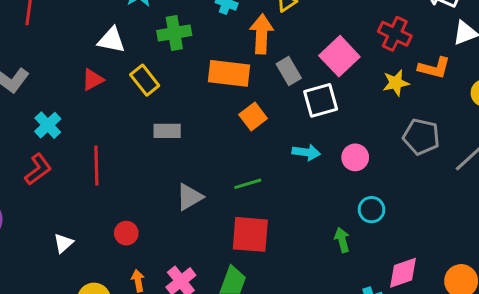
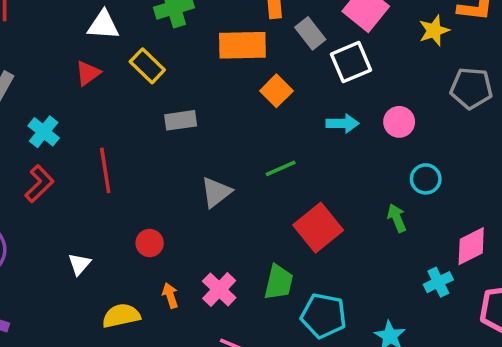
red square: (250, 234) -> (318, 228), moved, turned -36

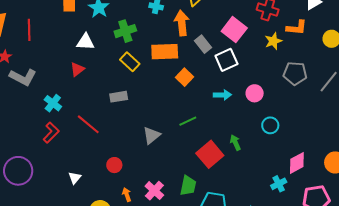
yellow rectangle: (147, 66) -> (130, 62), moved
gray rectangle: (181, 120) -> (119, 97), moved
red line: (105, 170) -> (88, 124), turned -40
green arrow: (397, 218) -> (235, 143), moved

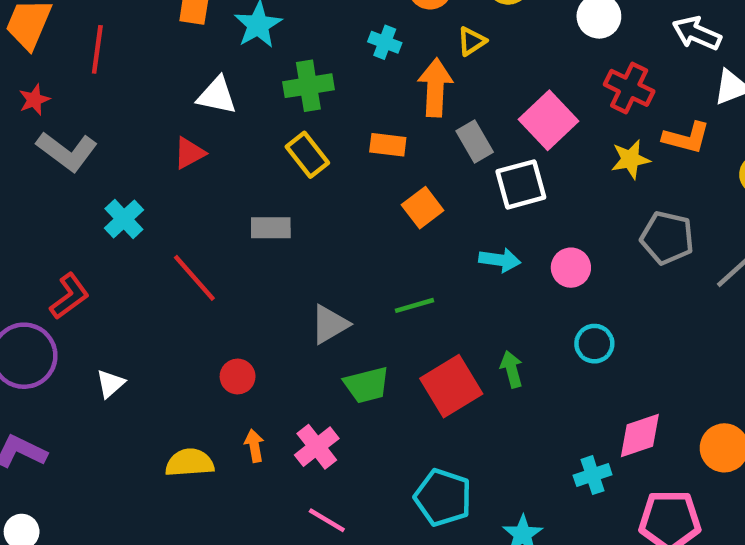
orange rectangle: (165, 52) -> (388, 145), size x0.6
red L-shape: (51, 133) -> (69, 296), moved
white triangle: (75, 178) -> (110, 384), moved
green trapezoid: (188, 186) -> (367, 385), moved, turned 55

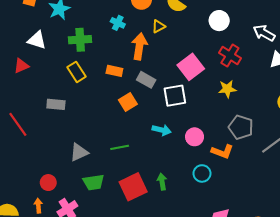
orange L-shape: (686, 138) -> (222, 152), moved
gray rectangle: (475, 141) -> (146, 80), moved, turned -36
red circle: (238, 377) -> (48, 183), moved

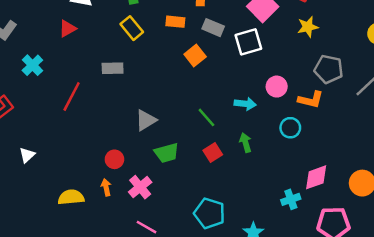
red line: (18, 124) -> (72, 96), turned 70
cyan arrow: (162, 130) -> (245, 104), moved
green line: (120, 147) -> (206, 117), moved, turned 66
red square: (133, 187) -> (213, 153), size x0.6

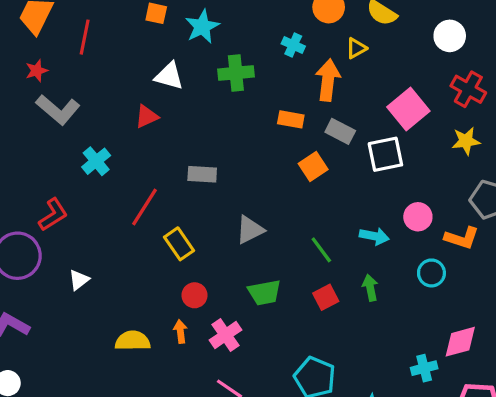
yellow rectangle: (132, 28) -> (179, 244), moved
gray triangle: (146, 120) -> (250, 230), moved

